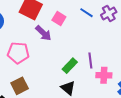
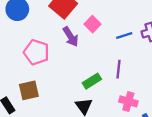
blue line: (87, 13) -> (124, 36), moved, turned -64
purple line: (90, 61) -> (118, 69), moved

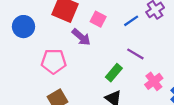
purple line: (118, 69) -> (135, 54), turned -48
pink cross: (128, 101) -> (154, 81), turned -36

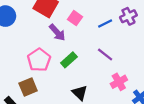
pink pentagon: (54, 61) -> (39, 60), moved, turned 30
green rectangle: (114, 73) -> (69, 60), moved

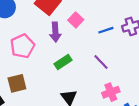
purple arrow: (57, 33) -> (55, 32), turned 30
pink pentagon: (39, 60) -> (22, 46), moved

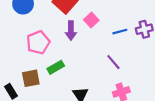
green rectangle: (63, 62) -> (56, 67), moved

